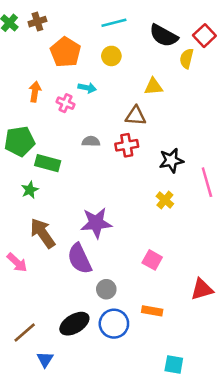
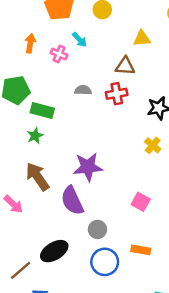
cyan arrow: (87, 88) -> (79, 40), turned 35
green star: (30, 190) -> (35, 136), moved
black ellipse: (74, 324) -> (54, 251), moved

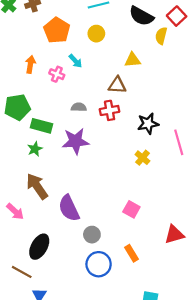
purple star: (88, 167) -> (75, 141), moved
orange rectangle: (141, 250) -> (131, 253), turned 49
black ellipse: (54, 251) -> (39, 247), moved, turned -30
brown line: (21, 270) -> (22, 272), turned 70

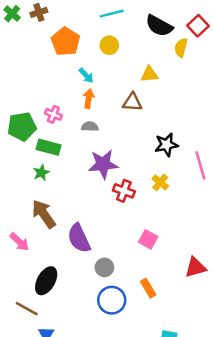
orange arrow: (30, 64) -> (89, 99), moved
pink cross: (57, 74) -> (53, 114), moved
red cross: (110, 110) -> (124, 191), moved, turned 30
purple star: (75, 141) -> (103, 164), moved

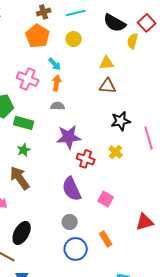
brown cross: (39, 12) -> (44, 12), moved
brown triangle: (132, 102) -> (108, 86), moved
pink cross: (53, 114) -> (28, 79), moved, size x1.5
green star: (41, 173) -> (24, 150), moved
purple semicircle: (79, 238) -> (72, 189), moved

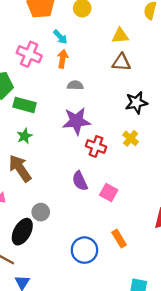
gray semicircle: (58, 106) -> (75, 85), moved
purple semicircle: (72, 189) -> (80, 181), size x0.7
pink square: (106, 199) -> (109, 192), moved
gray circle: (70, 222) -> (41, 212), moved

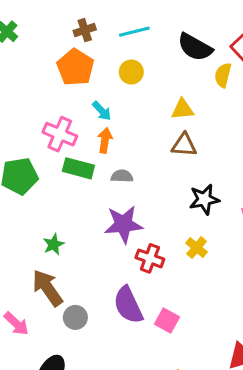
green rectangle: (25, 105) -> (78, 168), moved
purple semicircle: (80, 181) -> (128, 305), size x1.4
gray circle: (41, 212) -> (75, 317), moved

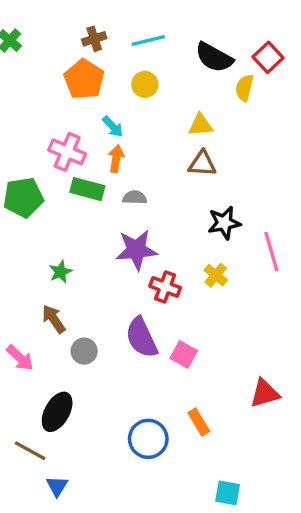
brown arrow: (47, 288) -> (54, 319), size x0.7

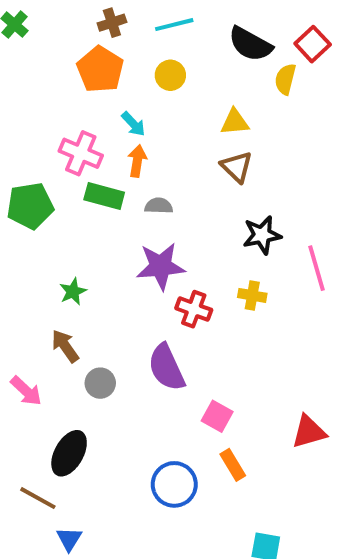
brown triangle: (202, 164) -> (237, 167), turned 40
yellow cross: (216, 275) -> (252, 295), turned -30
pink square: (184, 354) -> (217, 416), moved

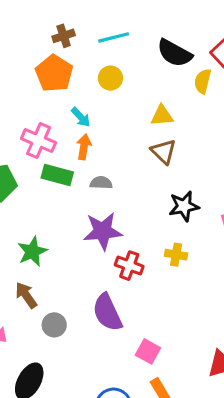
green star: (73, 292) -> (32, 251), size x1.4

